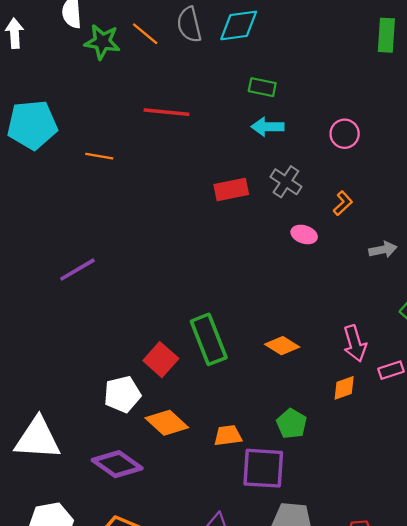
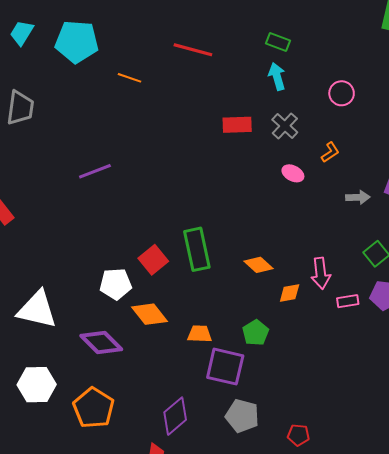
cyan arrow: (268, 127) -> (277, 76), turned 64
orange diamond: (344, 388) -> (290, 293), moved

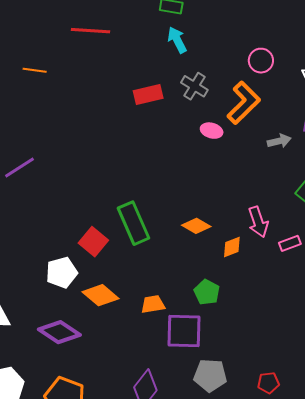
pink circle: (342, 93) -> (261, 61), moved
orange L-shape: (330, 152) -> (244, 103), size x2.0

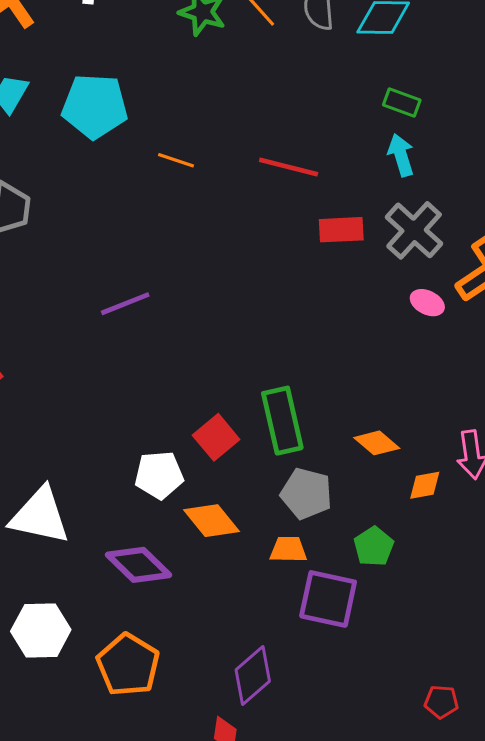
red line: (90, 31) -> (289, 167), moved
gray cross: (194, 86) -> (414, 230), size x1.4
gray pentagon: (210, 375) -> (306, 494), moved

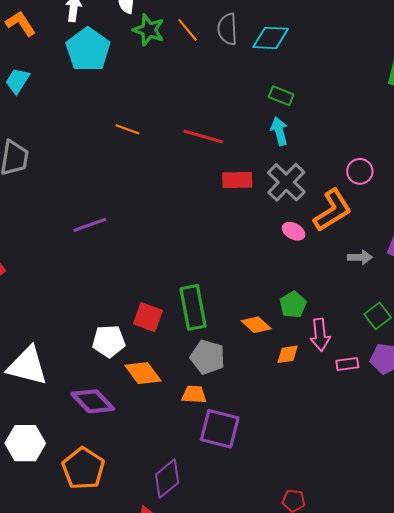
cyan pentagon: (95, 106) -> (88, 50), moved, turned 30
red square: (216, 437) -> (148, 317), turned -32
green pentagon: (374, 547) -> (293, 305), moved

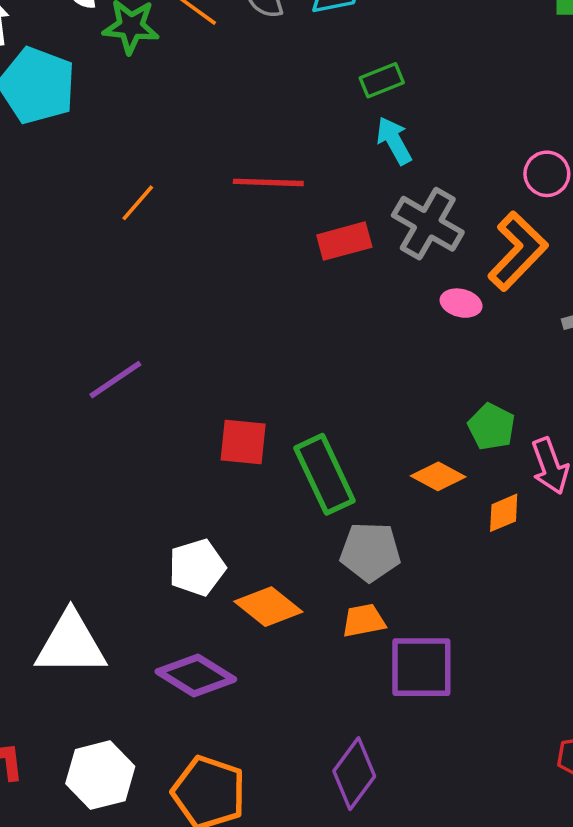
green rectangle: (281, 96) -> (382, 80), turned -30
orange line: (127, 129) -> (138, 203), turned -55
red square: (148, 317) -> (243, 442), moved

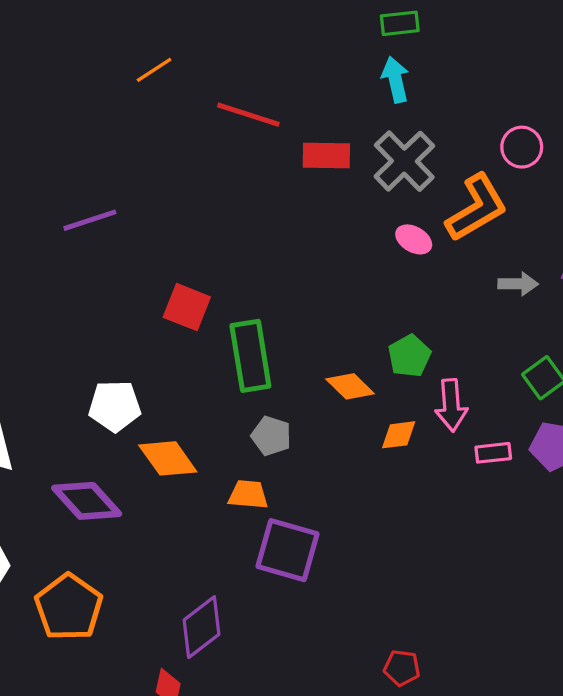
red line: (268, 182) -> (248, 115), moved
gray pentagon: (370, 552) -> (271, 436), size x0.7

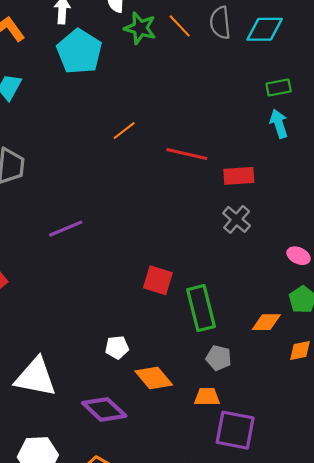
gray cross: (404, 161) -> (237, 219), moved, size x0.7
purple line: (90, 220) -> (66, 229), moved
pink ellipse: (414, 239) -> (299, 256), moved
orange diamond: (350, 386) -> (266, 322), turned -40
white pentagon: (115, 406) -> (117, 347), size x0.7

